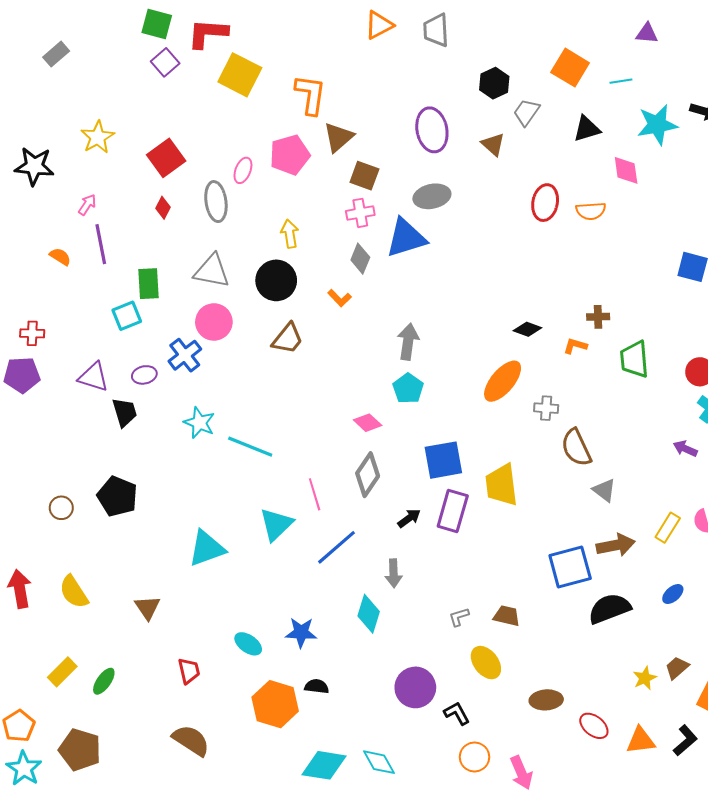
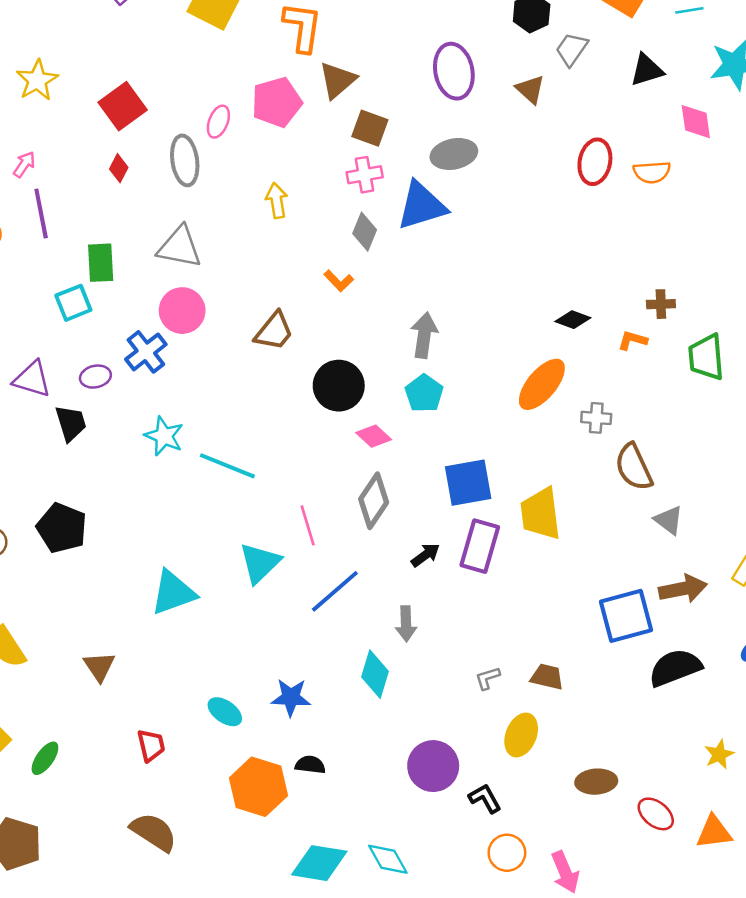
black circle: (276, 280) -> (339, 386), moved
yellow ellipse: (486, 663) -> (521, 735), turned 60

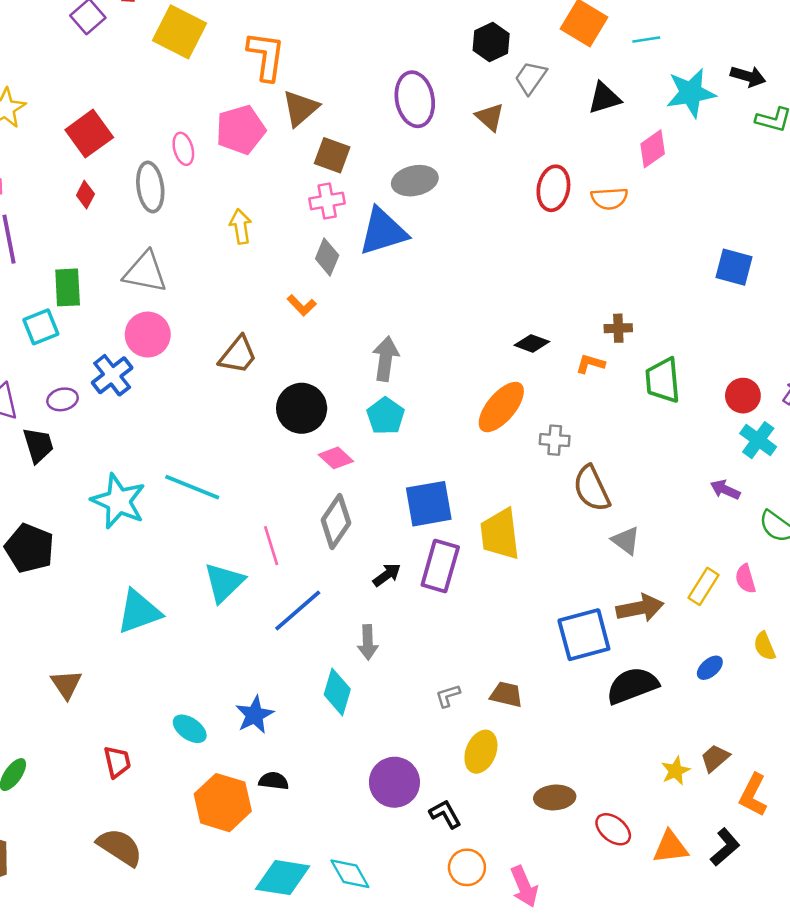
pink ellipse: (218, 122) -> (183, 149), turned -36
pink diamond: (696, 122) -> (653, 149), turned 63
cyan star: (164, 436) -> (118, 501), moved, size x1.4
blue star: (291, 697) -> (255, 715), turned -30

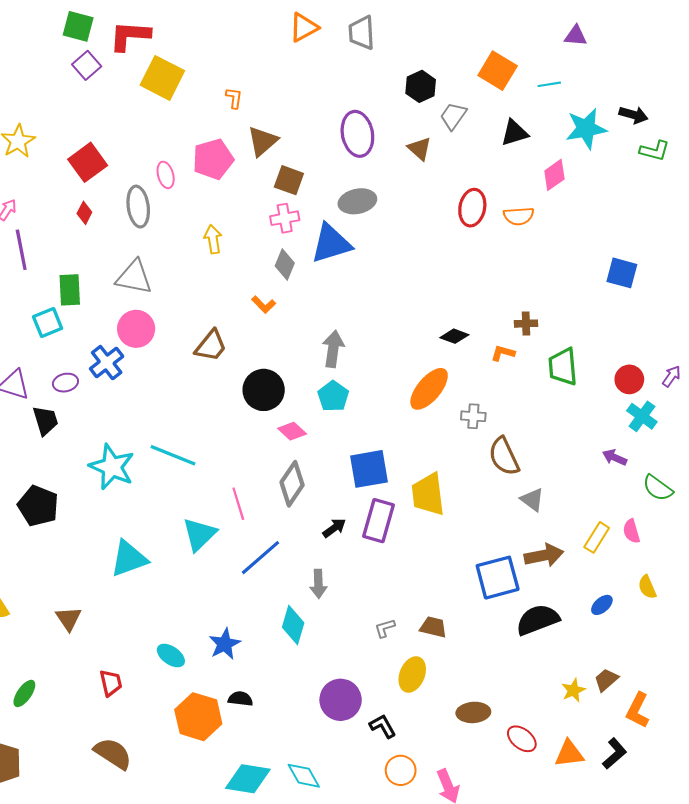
orange L-shape: (266, 56) -> (234, 98), size x0.5

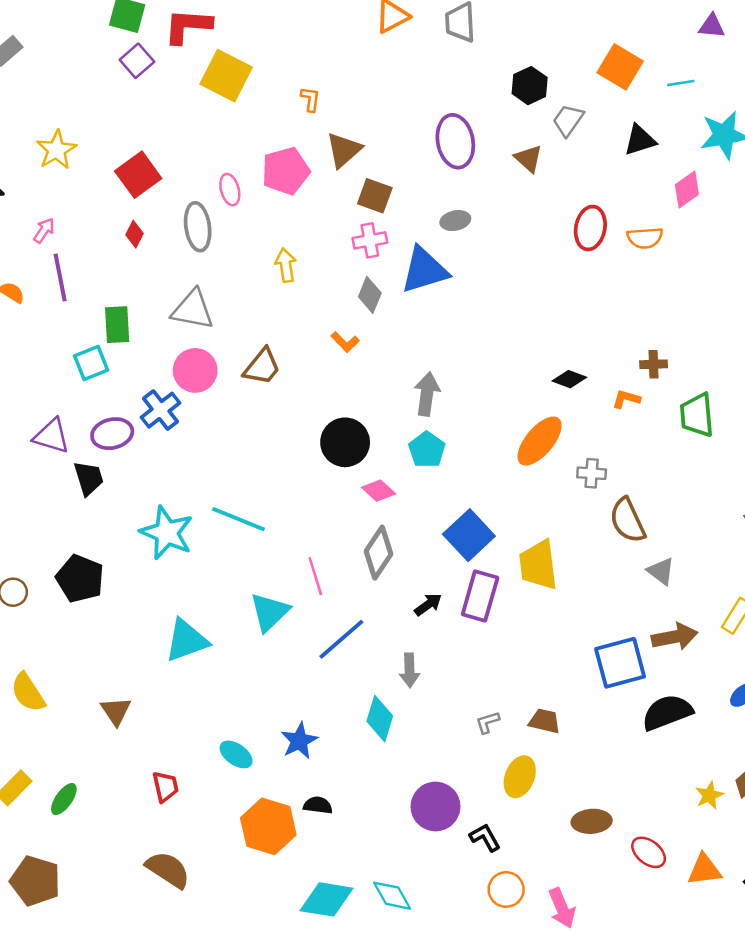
gray ellipse: (357, 201) -> (455, 221), size x0.7
brown trapezoid: (211, 346) -> (262, 367), moved
purple ellipse: (65, 383) -> (112, 434), size x1.4
blue square: (369, 469) -> (469, 535), turned -33

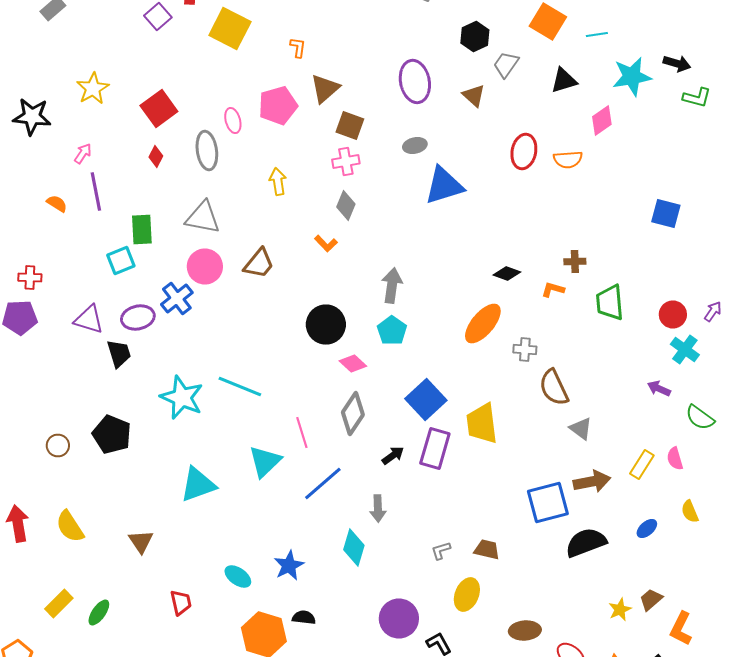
blue triangle: (424, 270) -> (444, 186), moved

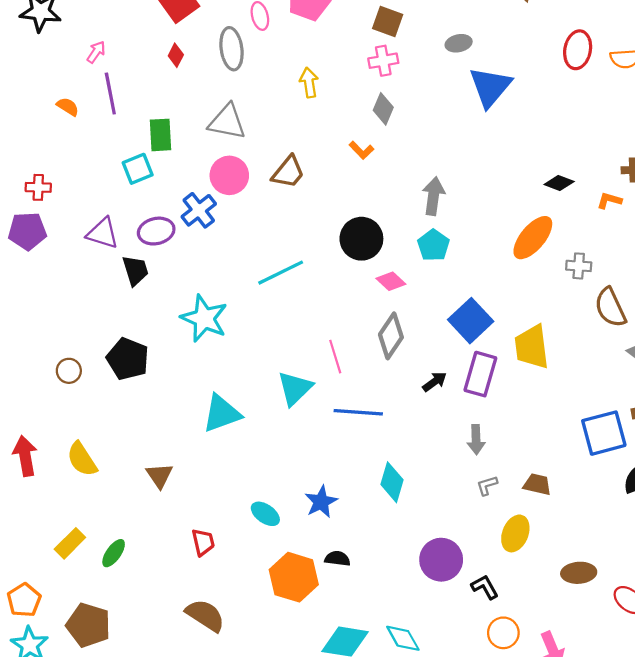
blue triangle: (444, 186) -> (490, 87), turned -33
cyan line: (240, 386) -> (281, 273), moved, turned -48
blue line: (323, 484) -> (358, 412), turned 45
gray arrow: (378, 508) -> (476, 440), moved

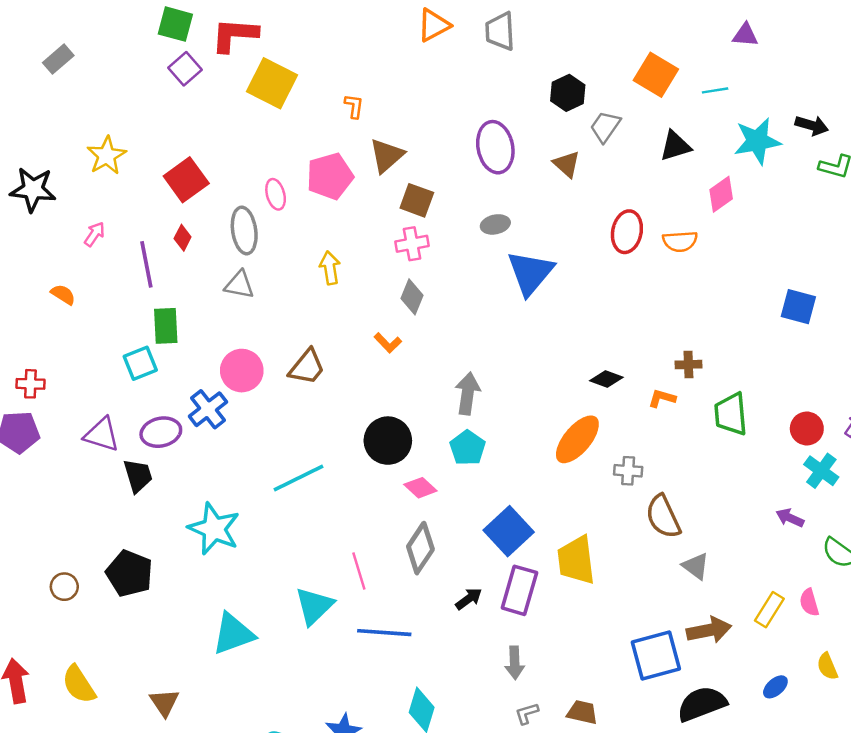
purple line: (110, 93) -> (146, 264), moved
gray triangle: (227, 122) -> (239, 285), moved, size x0.7

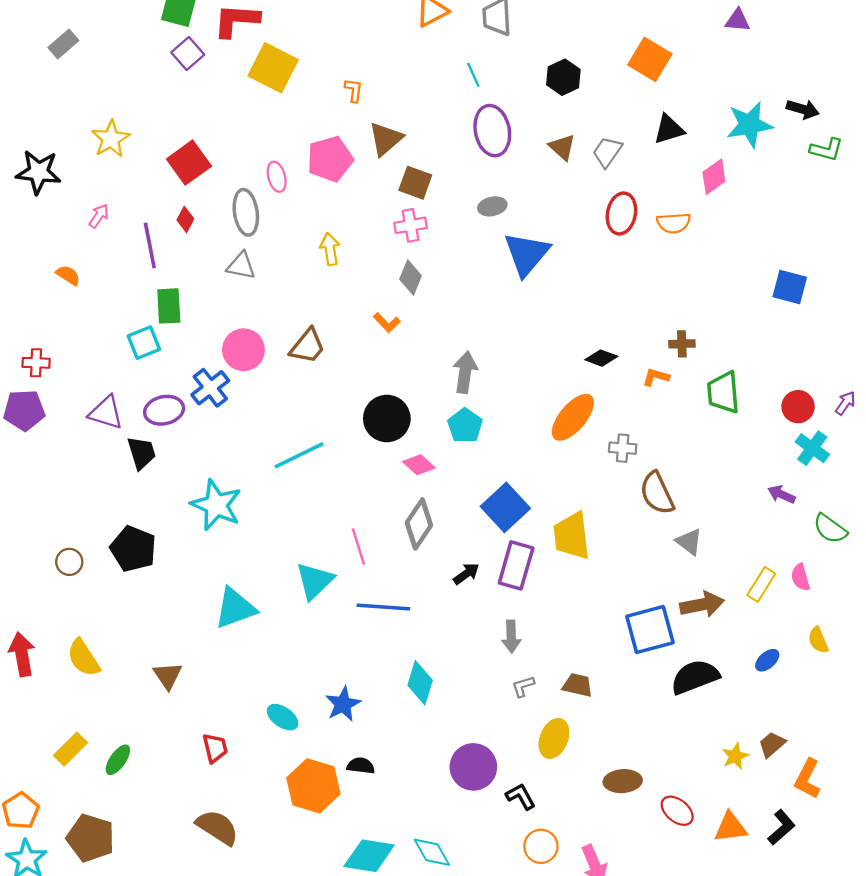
cyan line: (715, 90) -> (473, 75), moved, turned 75
gray trapezoid: (605, 127) -> (607, 152), moved

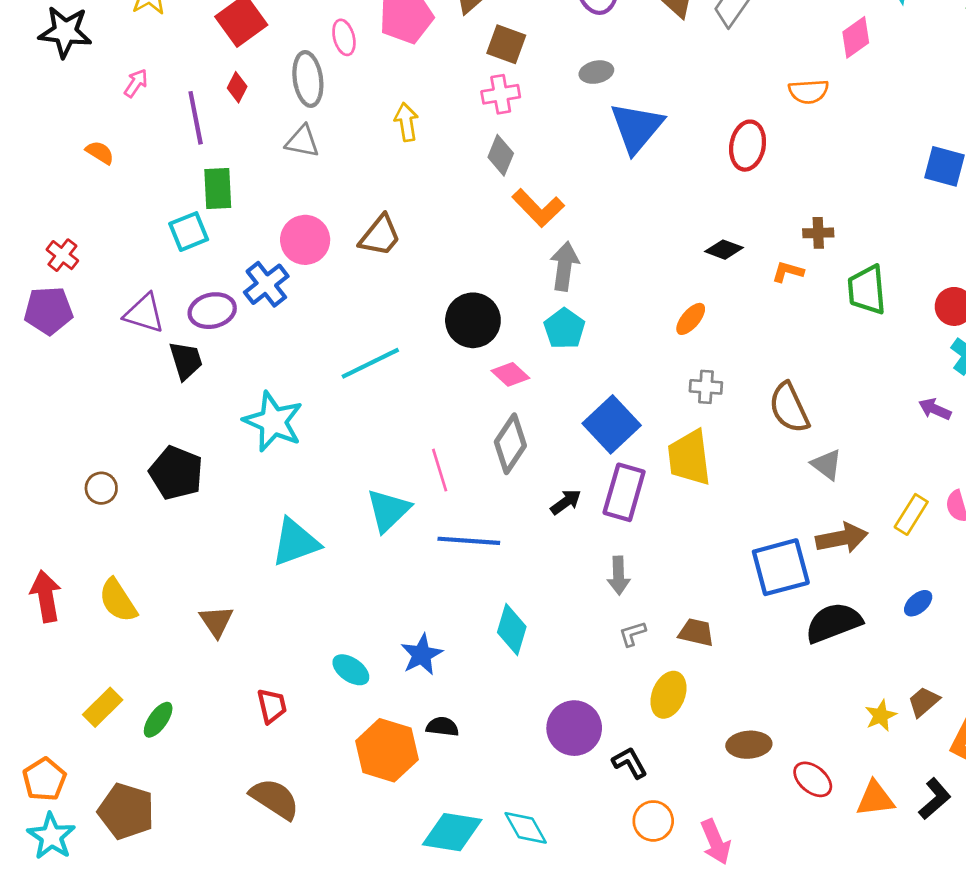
red ellipse: (621, 214) -> (748, 146), moved
orange L-shape: (387, 323) -> (538, 208), moved, size x1.6
red cross: (36, 363) -> (62, 255), turned 36
orange ellipse: (573, 417) -> (691, 319), size x0.6
gray cross: (623, 448) -> (706, 387), moved

